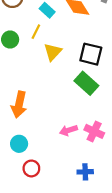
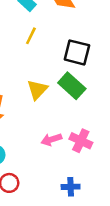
yellow line: (36, 32) -> (31, 36), moved
yellow triangle: (53, 52) -> (37, 90), moved

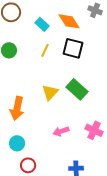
black square: (77, 52) -> (73, 48), moved
pink cross: (81, 141) -> (94, 130), moved

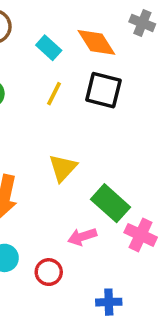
green rectangle: (77, 89) -> (111, 203), moved
red circle: (28, 165) -> (49, 272), moved

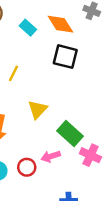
yellow line: (54, 94) -> (13, 73), moved
red circle: (49, 272) -> (27, 167), moved

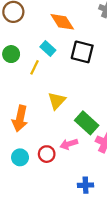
orange diamond: (60, 24) -> (62, 22), moved
cyan rectangle: (28, 28) -> (48, 49), moved

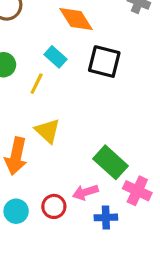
yellow triangle: (57, 101) -> (48, 131), moved, turned -30
blue cross: (86, 185) -> (106, 217), moved

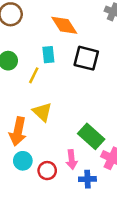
cyan rectangle: (55, 57) -> (48, 55), turned 42
pink arrow: (85, 192) -> (72, 160), turned -78
cyan circle: (16, 211) -> (23, 161), moved

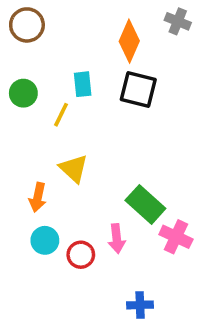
orange diamond: (64, 25) -> (129, 41), moved, turned 56
orange arrow: (18, 131) -> (38, 197), size x0.7
blue cross: (87, 179) -> (140, 305), moved

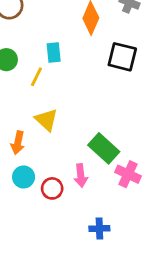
black square: (138, 90) -> (122, 57), moved

